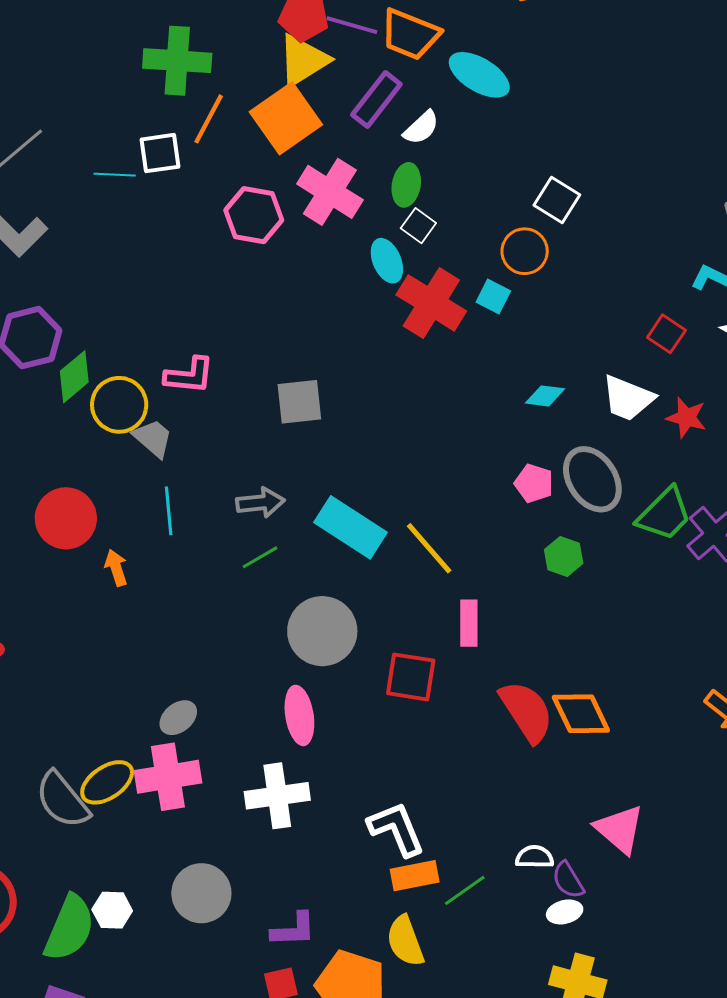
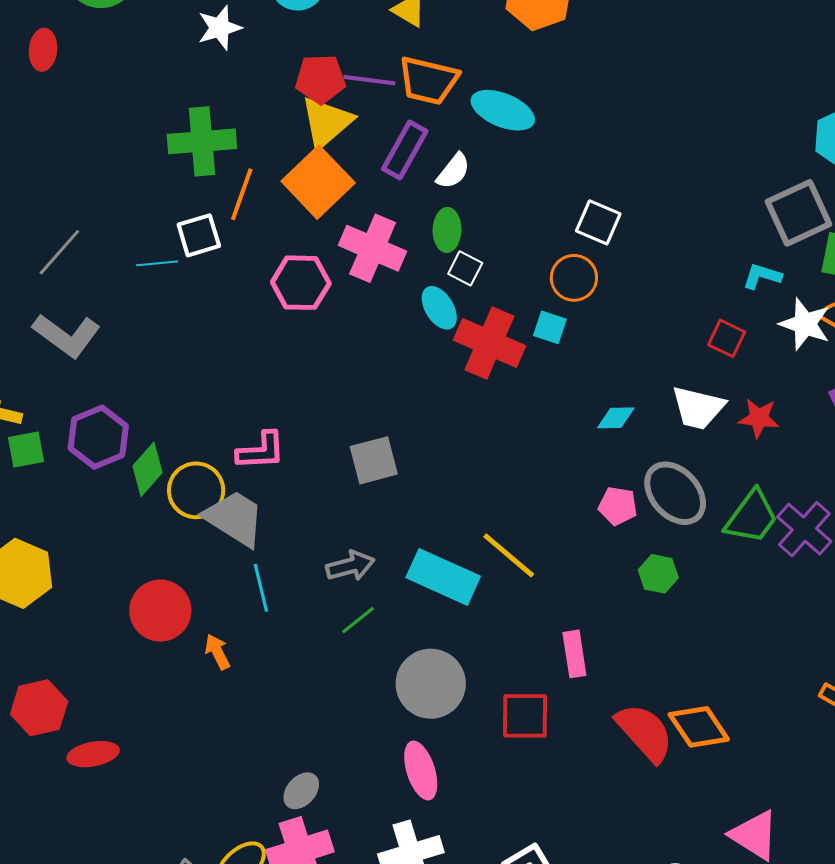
gray trapezoid: (153, 438) -> (234, 518), size x1.5
yellow line: (429, 548) -> (509, 555), moved

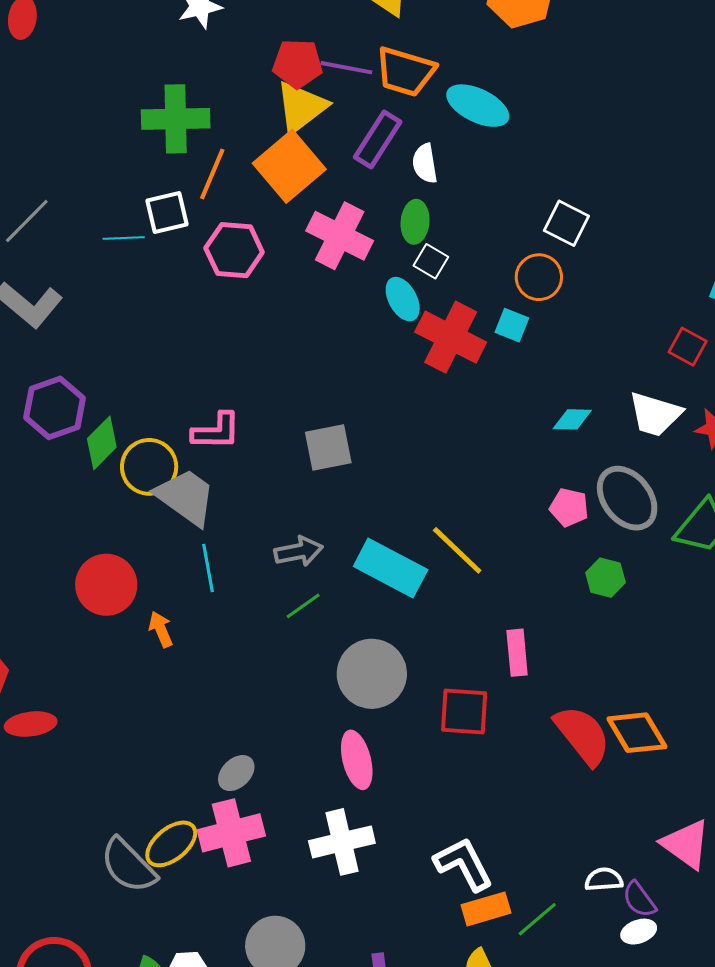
white semicircle: (453, 171) -> (425, 163), turned 129
pink hexagon: (301, 283) -> (234, 250), moved

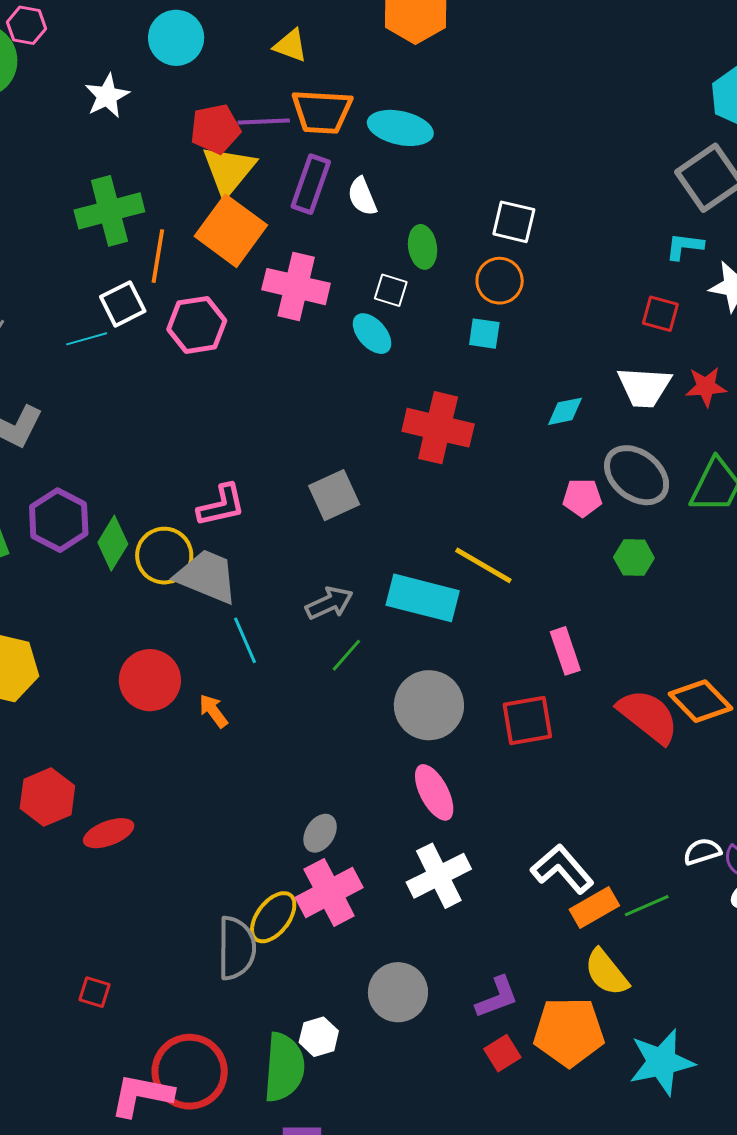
green ellipse: (415, 222) -> (423, 247), moved
red cross: (451, 337) -> (438, 428), moved
gray semicircle: (128, 865) -> (236, 948), turned -122
green line: (537, 919) -> (647, 906), turned 30

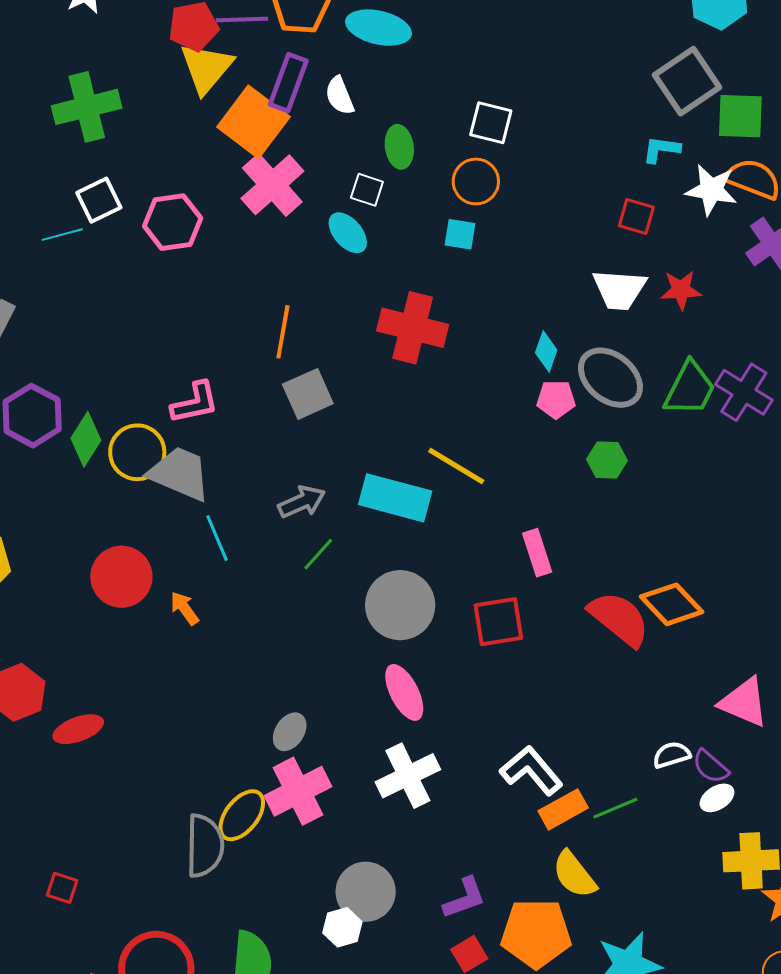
orange square: (231, 231) -> (253, 122), moved
orange line: (158, 256) -> (283, 332), moved
pink cross: (296, 287) -> (272, 185), turned 34
cyan diamond: (565, 411) -> (546, 351), moved, turned -60
white hexagon: (319, 1037) -> (342, 927), moved

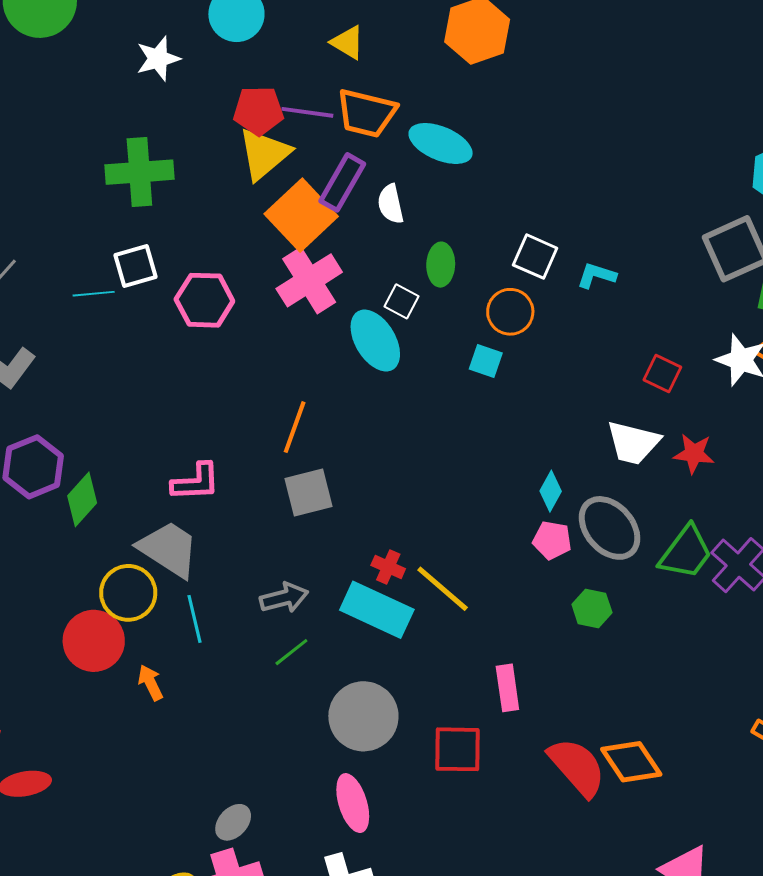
cyan L-shape: (661, 149) -> (596, 275), moved
cyan ellipse: (348, 233) -> (375, 341), size x1.4
red cross: (413, 328) -> (388, 567), moved, size x0.5
yellow circle: (137, 452) -> (128, 593), moved

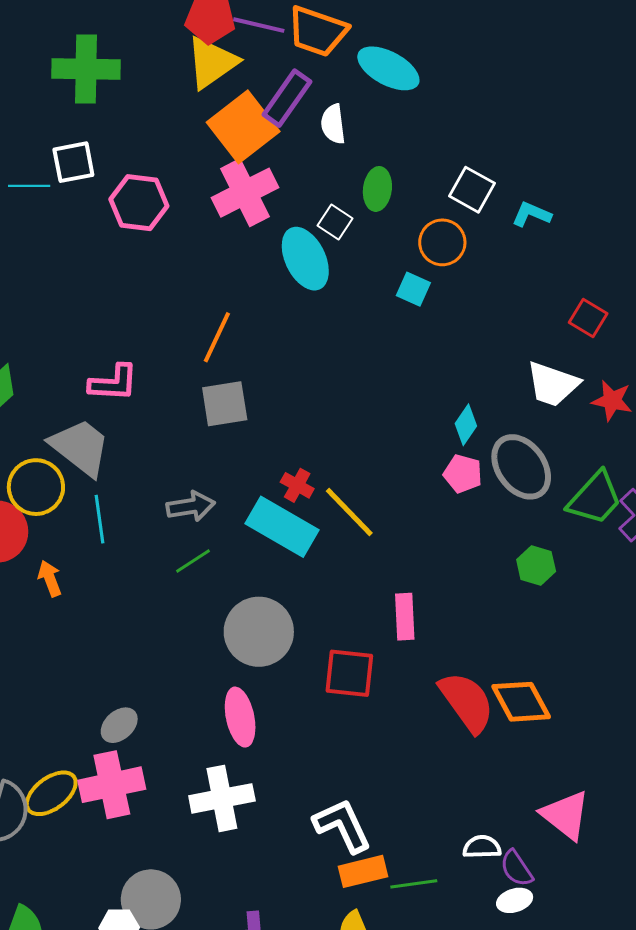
green hexagon: (592, 608) -> (536, 565), moved

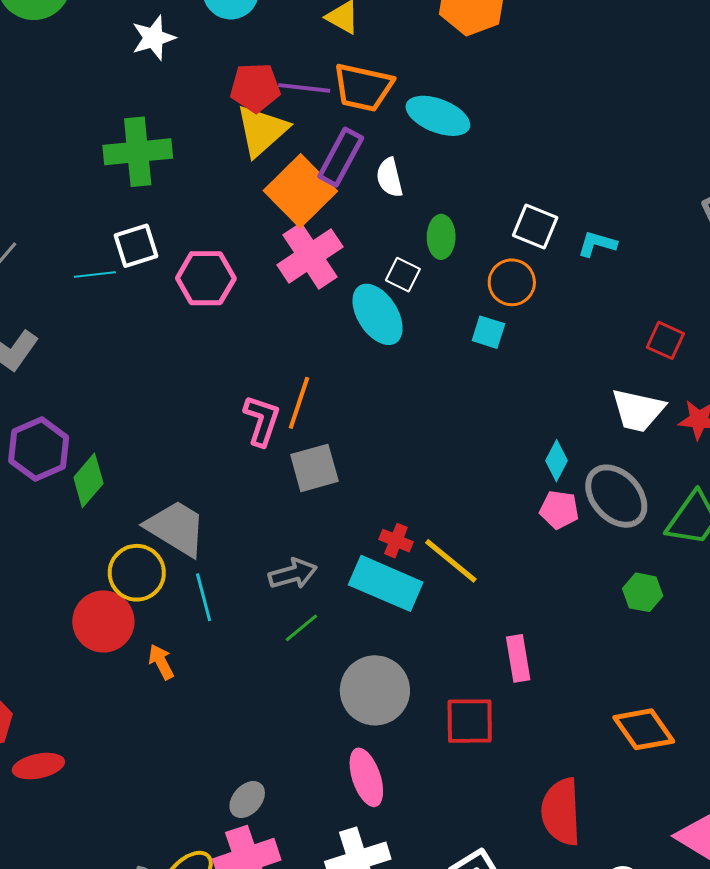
pink L-shape: (113, 383) -> (262, 421), moved, turned -68
red semicircle: (467, 702) -> (561, 812), moved, turned -140

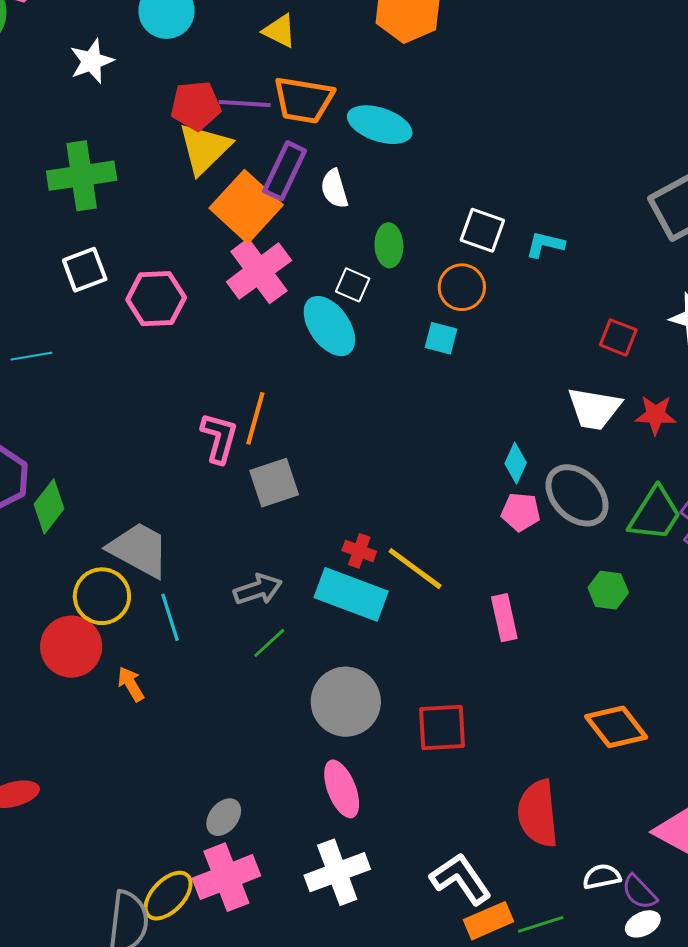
cyan line: (95, 274) -> (31, 356), moved
pink rectangle: (518, 658) -> (504, 618), moved

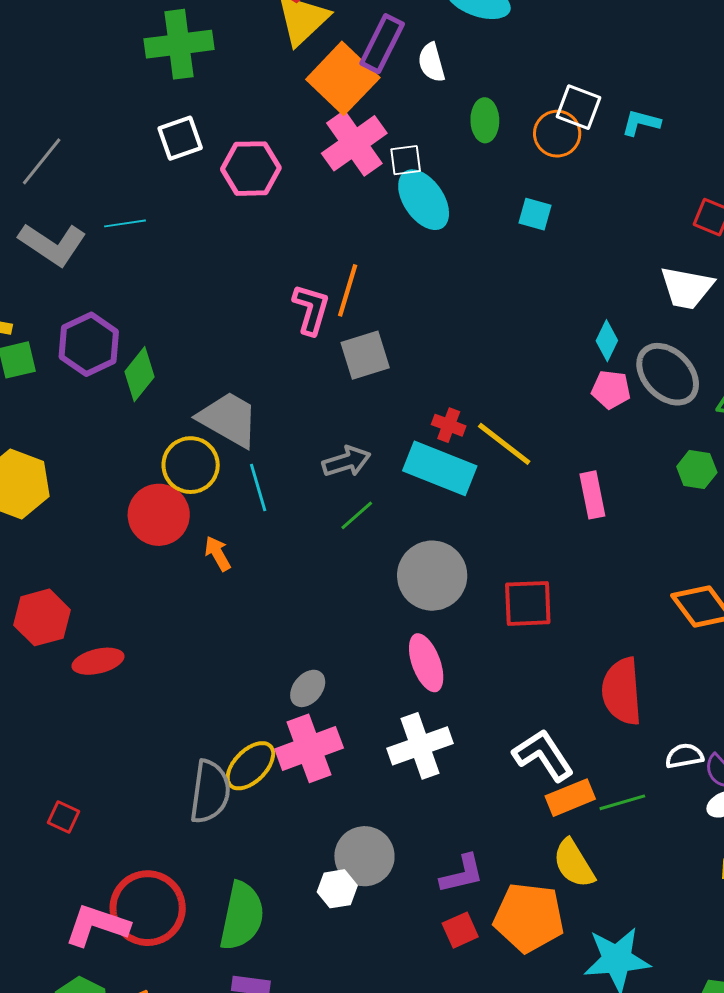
white square: (353, 285) -> (406, 160), moved, turned -32
orange circle: (462, 287) -> (557, 134), moved

